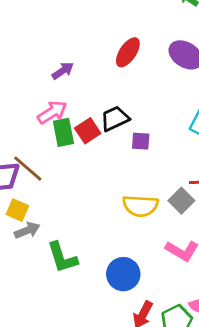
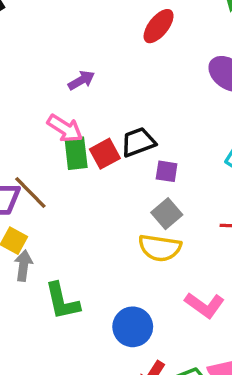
red ellipse: (128, 52) -> (159, 26), moved
pink arrow: (52, 112) -> (65, 128), turned 60
gray square: (181, 201) -> (167, 214), moved
gray arrow: (27, 230) -> (23, 266), turned -65

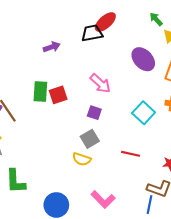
pink arrow: (65, 128) -> (100, 83), moved
black trapezoid: (138, 142) -> (92, 33), moved
yellow semicircle: (160, 248) -> (82, 159), size x0.7

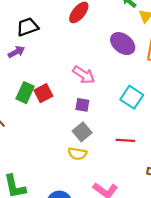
black trapezoid: (92, 33) -> (27, 27), moved
purple arrow: (52, 47) -> (16, 52), moved
green rectangle: (40, 91) -> (25, 93), turned 30

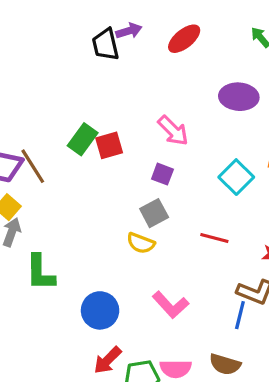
black trapezoid: (27, 27) -> (106, 45), turned -95
purple ellipse: (123, 44) -> (239, 97), turned -45
purple arrow: (16, 52) -> (129, 31), moved

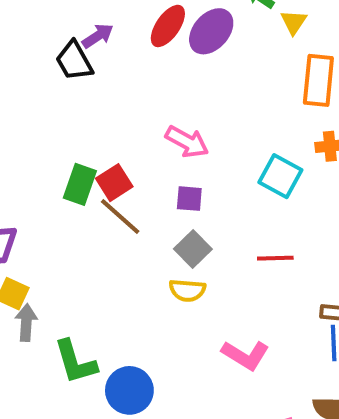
purple ellipse: (239, 97) -> (211, 31), moved, turned -36
brown line: (33, 166) -> (120, 216), moved
blue circle: (100, 310) -> (129, 390), moved

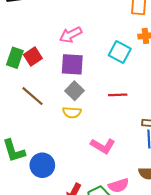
pink arrow: (187, 142) -> (71, 35), turned 125
purple square: (189, 199) -> (72, 64), size x1.6
brown line: (120, 216) -> (33, 96), moved

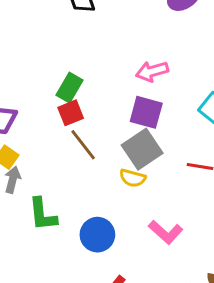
red square: (33, 57) -> (71, 113), moved
gray square: (75, 91) -> (142, 149), size x1.5
blue circle: (42, 165) -> (97, 235), moved

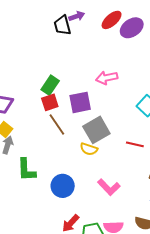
purple square: (146, 112) -> (80, 102), moved, turned -30

